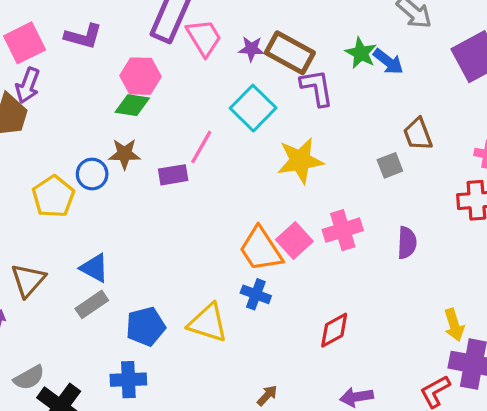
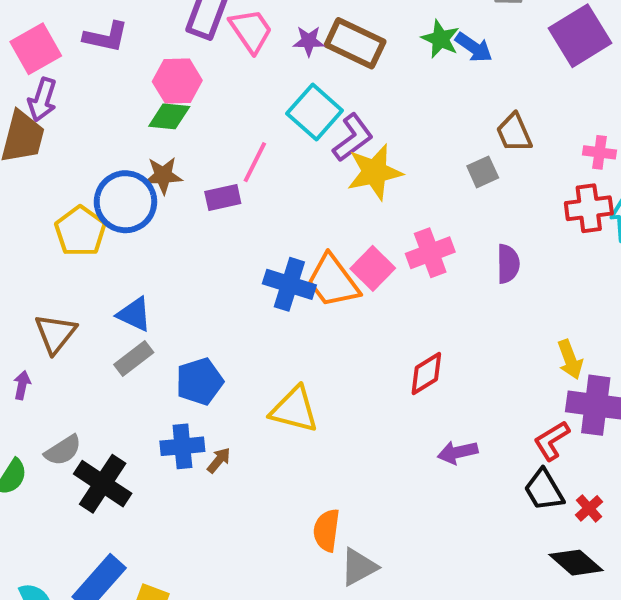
purple L-shape: (317, 88) -> (353, 138), moved, turned 66
blue circle: (92, 174) -> (125, 202), size x1.6
blue cross: (256, 294) -> (289, 284), moved, size x1.4
yellow triangle: (208, 323) -> (294, 410), moved
brown arrow: (267, 395) -> (219, 460), moved

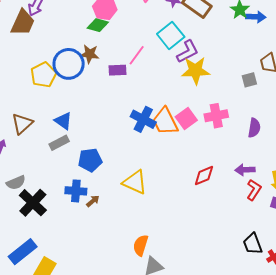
blue arrow: (474, 47) -> (256, 17), turned -42
red L-shape: (552, 441) -> (254, 190), moved, turned 145
purple arrow: (458, 452) -> (245, 170), moved

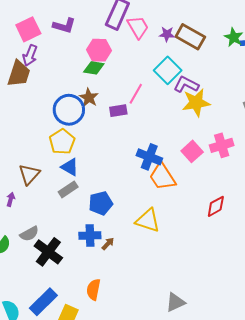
purple L-shape: (188, 52) -> (186, 85), turned -120
brown star: (90, 54) -> (89, 98), turned 30
yellow pentagon: (43, 75) -> (62, 142), moved
orange trapezoid: (165, 121) -> (162, 177), moved
orange semicircle: (141, 245) -> (94, 290), moved

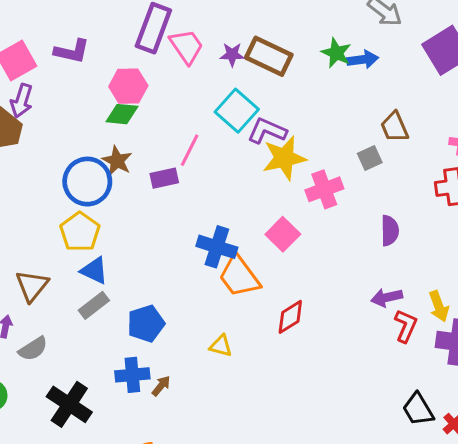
pink cross: (222, 145) -> (324, 189), moved
red diamond: (216, 206) -> (290, 317), moved
yellow triangle: (148, 220) -> (221, 346), size x0.6
gray semicircle: (29, 234) -> (33, 349), moved

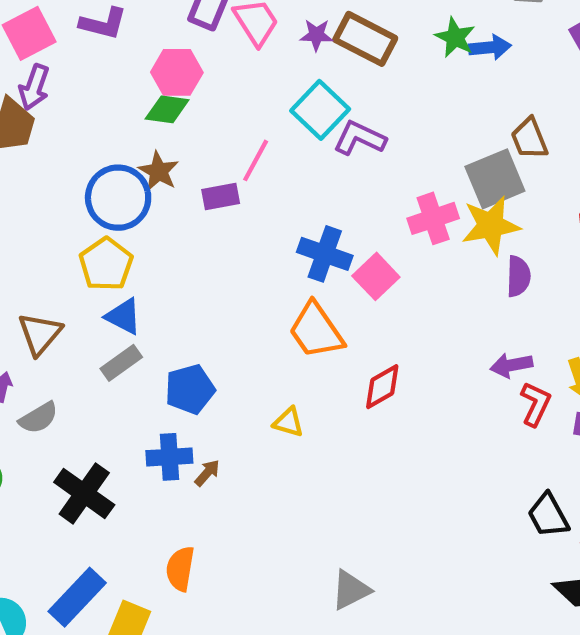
yellow star: (284, 158) -> (491, 225), moved
gray square: (370, 158) -> (495, 179), size x1.8
blue cross: (217, 247) -> (325, 254), moved

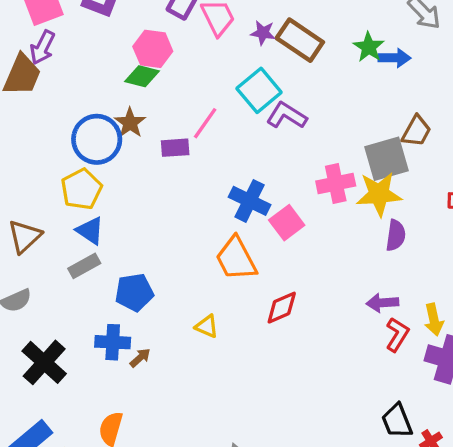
brown trapezoid: (529, 139) -> (416, 131), turned -136

